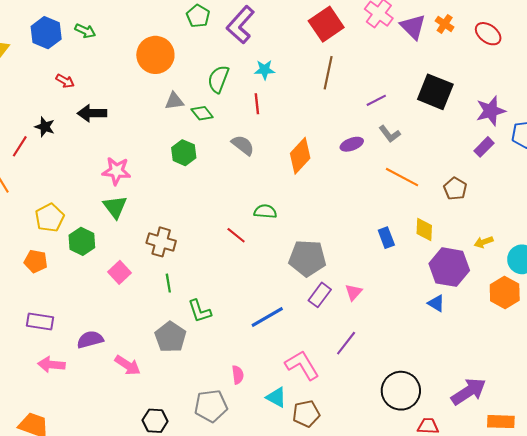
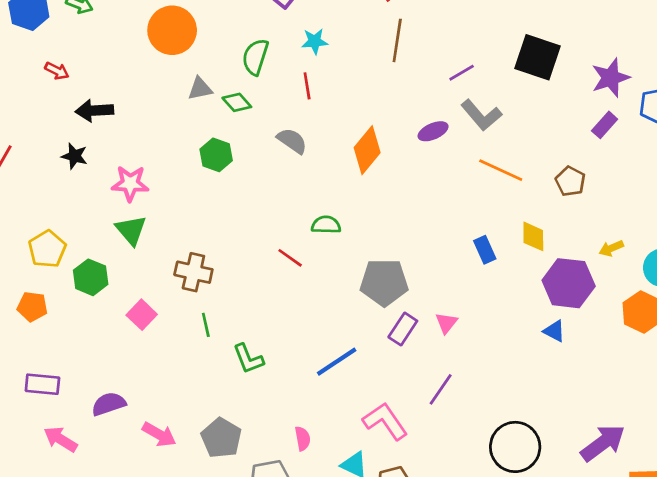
black star: (45, 127) -> (74, 156), moved
gray L-shape: (390, 134) -> (481, 115), size x1.4
gray pentagon: (170, 337) -> (221, 438), moved
pink arrow: (51, 365) -> (60, 439), turned 30

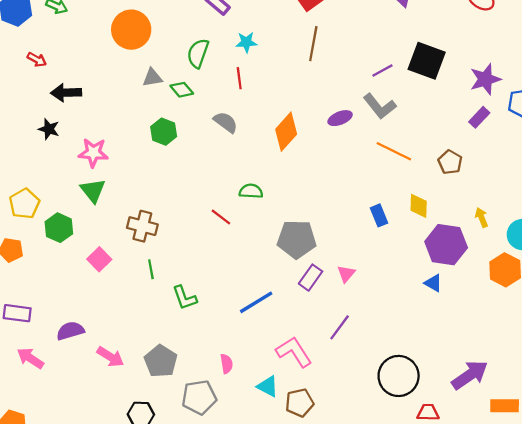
purple line: (462, 73) -> (382, 71), moved
yellow arrow: (611, 248) -> (482, 217), turned 90

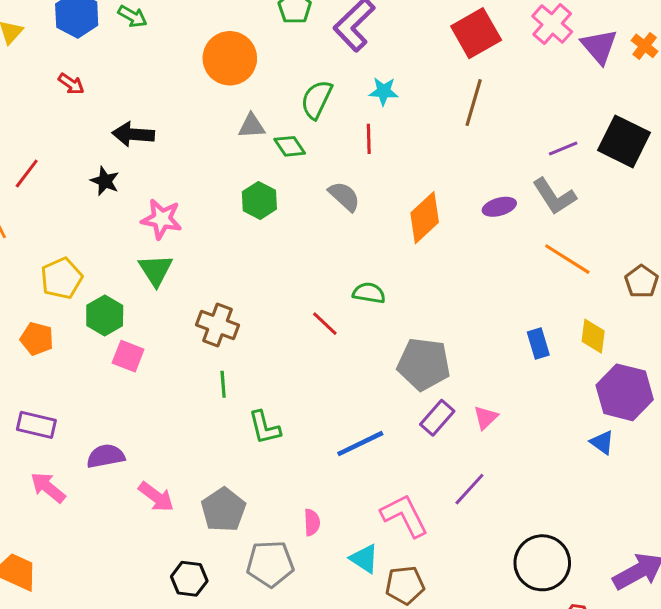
red arrow: (37, 59) -> (71, 84), moved
pink square: (99, 259) -> (128, 356), moved, turned -30

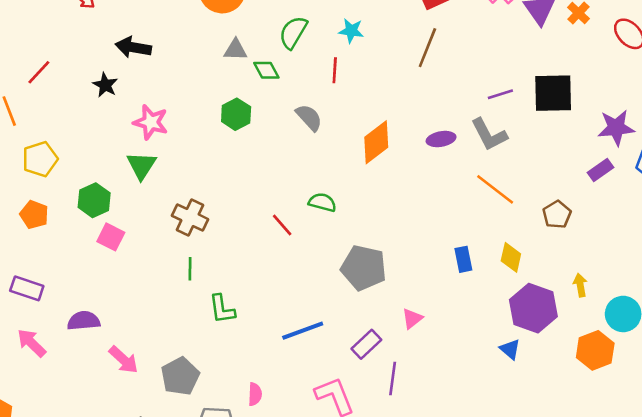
black square: (624, 141) -> (553, 93), turned -33
yellow pentagon: (61, 278) -> (40, 159), moved
purple rectangle: (437, 418) -> (366, 344), moved
purple line: (469, 489) -> (393, 379), turned -40

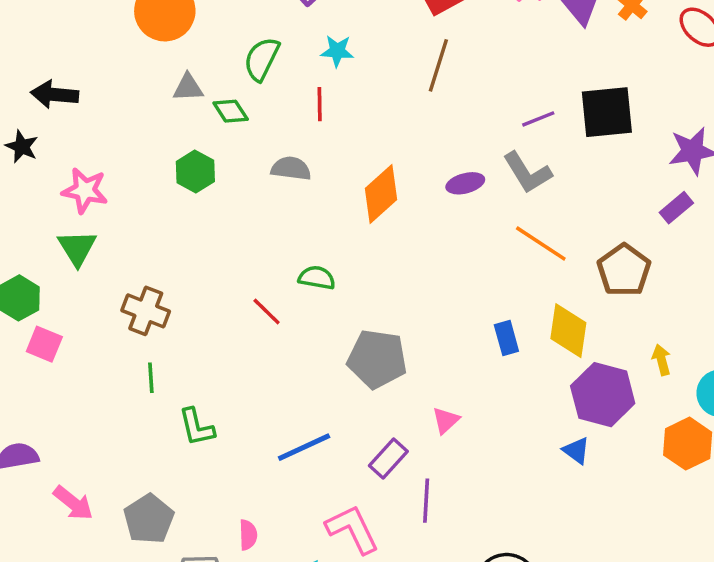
gray semicircle: (309, 118) -> (291, 168), turned -36
brown pentagon: (557, 215) -> (624, 270), size x1.4
yellow diamond: (511, 257) -> (568, 331), size x1.4

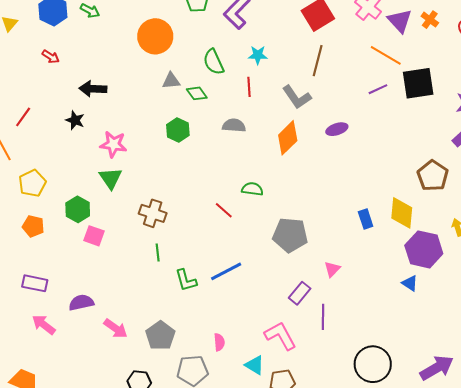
green semicircle: (262, 59) -> (214, 62), turned -48
gray L-shape: (527, 173) -> (297, 97), moved
orange line: (541, 243) -> (386, 55), moved
blue line: (304, 447) -> (226, 271), moved

